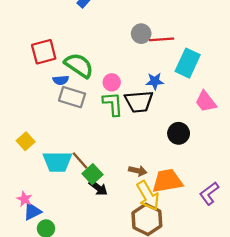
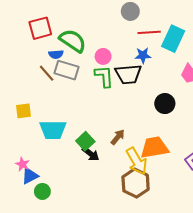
red line: (162, 39) -> (149, 32), moved
yellow square: (26, 141) -> (24, 111), turned 35
brown line: (80, 161) -> (47, 73), moved
brown arrow: (138, 171) -> (118, 137), moved, turned -63

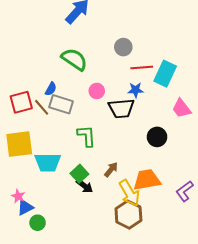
red square: (40, 28) -> (21, 102), moved
green semicircle: (73, 41) -> (74, 59), moved
blue semicircle: (56, 54) -> (51, 89), turned -56
green L-shape: (104, 76) -> (87, 136), moved
yellow square: (24, 111) -> (19, 144), size x1.8

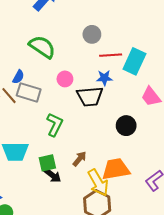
green L-shape: (87, 136) -> (55, 125), turned 30
green square: (79, 174) -> (47, 163), turned 30

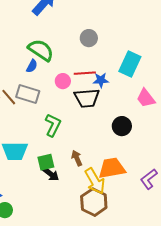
red line: (111, 55) -> (85, 73), moved
blue semicircle: (18, 77) -> (32, 66), moved
brown arrow: (79, 159) -> (77, 158), turned -63

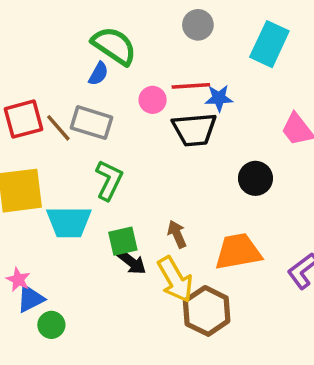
cyan rectangle: (130, 64) -> (269, 44), moved
green L-shape: (53, 125) -> (109, 180), moved
yellow arrow: (95, 181) -> (175, 280), moved

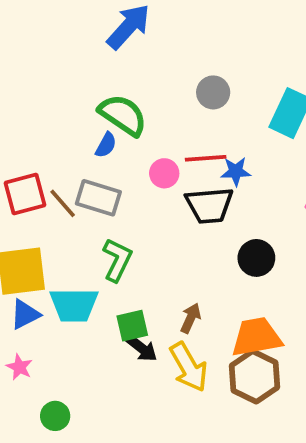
black circle: (255, 178) -> (256, 258), moved
brown arrow: (177, 234) -> (191, 318), turned 48
blue triangle: (30, 299) -> (25, 314), moved
brown hexagon: (207, 311) -> (255, 376), moved

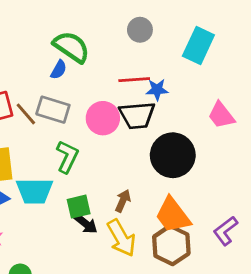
pink circle: (164, 173) -> (103, 118), moved, size x1.5
black circle: (256, 258) -> (173, 155), size x1.6
orange trapezoid: (256, 337) -> (173, 215), turned -117

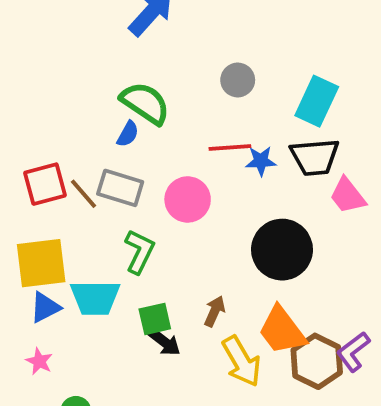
black trapezoid: (137, 115) -> (315, 157), moved
yellow arrow: (121, 238) -> (242, 361), moved
brown hexagon: (171, 245) -> (317, 361), moved

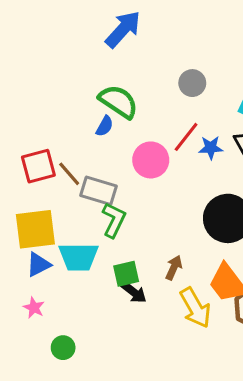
red line: (230, 147) -> (186, 137), turned -48
gray rectangle: (120, 188) -> (98, 191), moved
pink circle: (188, 199) -> (151, 160), moved

